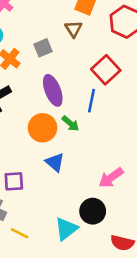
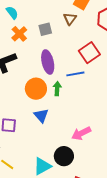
blue line: (92, 101) -> (75, 74), turned 60
green arrow: (70, 123) -> (57, 89), turned -136

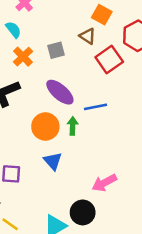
brown triangle: (70, 19) -> (87, 36), turned -32
red square: (89, 53) -> (109, 59), moved
purple ellipse: (48, 62) -> (60, 92), turned -35

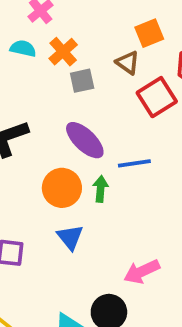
orange square: (102, 15) -> (149, 33), turned 36
cyan semicircle: (13, 30) -> (23, 48), turned -42
orange cross: (23, 57) -> (63, 52), moved

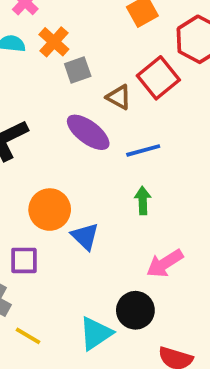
brown triangle: (128, 63) -> (119, 97), moved
orange circle: (62, 188) -> (50, 210), moved
green arrow: (100, 189) -> (143, 201), moved

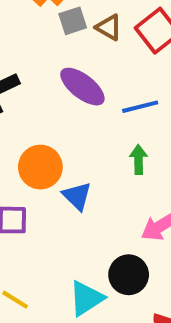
brown triangle: (119, 97) -> (109, 27), moved

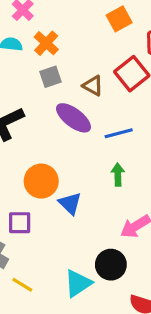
gray square: (73, 21) -> (51, 77), moved
brown triangle: (109, 27) -> (93, 86), moved

